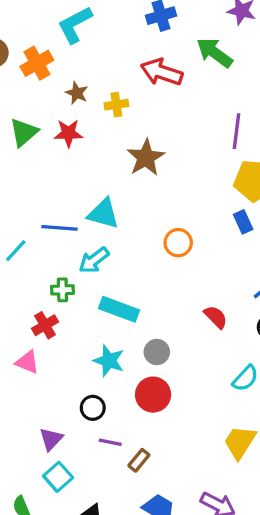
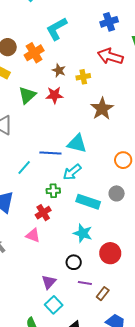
gray circle: (157, 352) -> (117, 193), moved

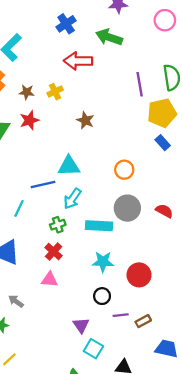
brown star: (102, 109) -> (85, 120), size x0.7
gray circle: (117, 193) -> (127, 208), size x1.5
brown rectangle: (103, 294) -> (143, 321), turned 40

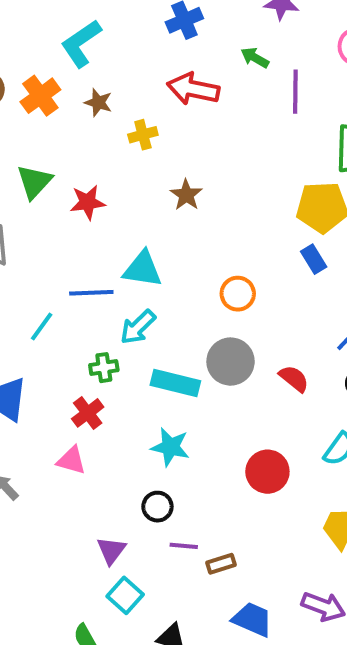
green arrow: (109, 37) -> (255, 58), size x0.6
purple line: (140, 84) -> (295, 92), moved
brown star: (27, 92) -> (98, 102), moved
red star: (29, 120) -> (88, 202), moved
red circle: (139, 275) -> (267, 472), moved

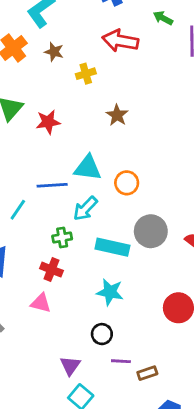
orange circle: (238, 294) -> (127, 183), moved
red cross: (88, 413) -> (51, 270), turned -30

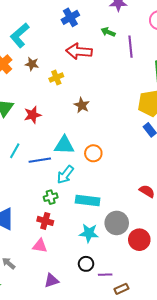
cyan line: (18, 210) -> (15, 151), moved
gray circle: (151, 231) -> (117, 223), moved
purple line: (121, 361) -> (105, 275), moved
purple triangle: (70, 366) -> (52, 281), moved, turned 42

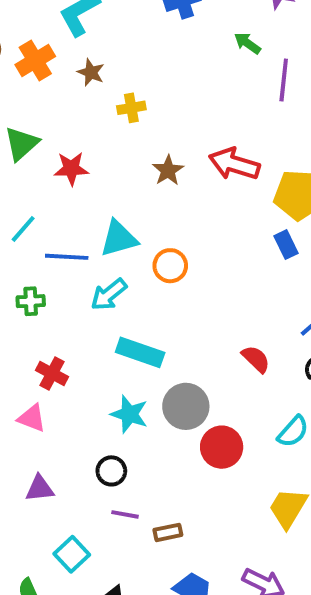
red arrow: (79, 51) -> (234, 164), moved
cyan triangle: (64, 145) -> (119, 239), turned -30
green cross: (51, 197) -> (31, 301), moved
purple line: (105, 275) -> (125, 514), moved

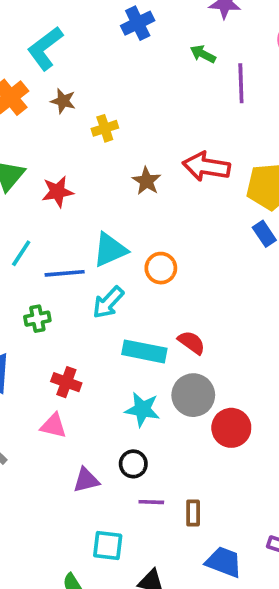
red semicircle: (256, 359) -> (192, 342), moved
purple triangle: (40, 488) -> (86, 480), moved
brown rectangle: (168, 532) -> (193, 513), turned -70
cyan square: (72, 554) -> (108, 546), turned -32

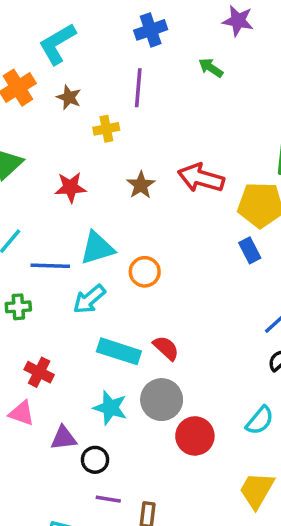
purple line: (241, 83) -> (138, 88), moved
red star: (58, 192) -> (70, 187), moved
purple triangle: (86, 480) -> (64, 438), moved

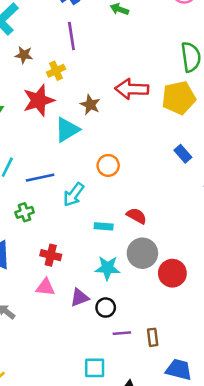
red star: (70, 187) -> (39, 100), moved, size x1.4
cyan triangle: (97, 248) -> (67, 130), moved
blue rectangle: (250, 250) -> (183, 154), moved
cyan rectangle: (119, 351) -> (104, 226), size x0.6

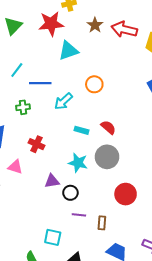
brown star: (90, 105) -> (95, 25), moved
red circle: (172, 273) -> (126, 194), moved
pink triangle: (45, 287) -> (15, 167), moved

